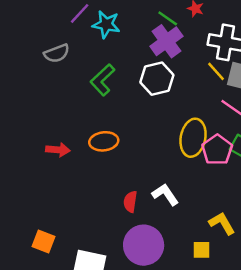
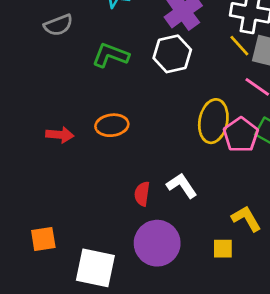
green L-shape: (103, 80) -> (111, 55), turned 64
orange square: (43, 241) -> (43, 239), turned -30

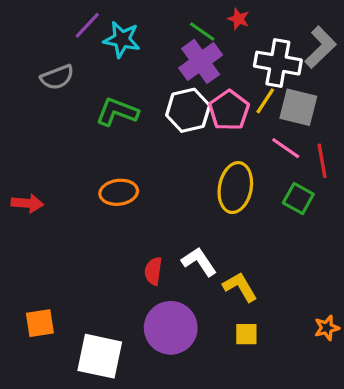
yellow line: (239, 46) -> (265, 101), turned 75
red arrow: (60, 135) -> (27, 203), moved
pink pentagon: (241, 135) -> (229, 110), moved
yellow L-shape: (246, 218) -> (240, 287), moved

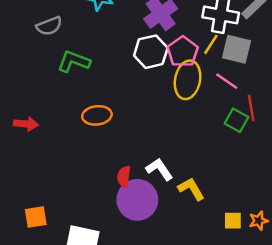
green L-shape: (117, 112) -> (74, 61), moved
red line: (322, 161) -> (251, 108), moved
yellow ellipse: (235, 188) -> (188, 80), moved
purple circle: (171, 328) -> (137, 200), moved
yellow square: (246, 334) -> (233, 221), moved

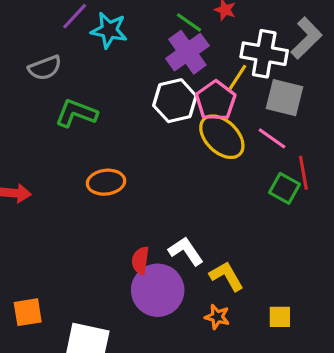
yellow line: (211, 44) -> (238, 77), moved
yellow ellipse: (188, 80) -> (222, 137), turned -57
orange star: (259, 221) -> (217, 317), moved, turned 30

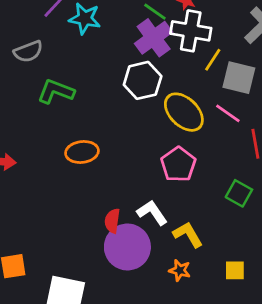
white cross: (264, 54) -> (191, 31), moved
yellow line: (238, 77) -> (213, 60), moved
pink pentagon: (216, 101) -> (178, 164), moved
green square: (285, 188) -> (239, 193), moved

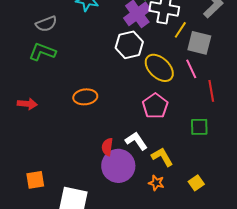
green L-shape: (56, 91) -> (42, 52), moved
pink line: (228, 113) -> (191, 69), turned 30
green square: (239, 193) -> (199, 127), turned -30
yellow square: (235, 270) -> (196, 183), turned -35

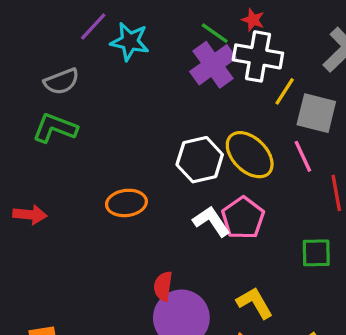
white hexagon: (129, 45) -> (200, 160), moved
white L-shape: (136, 141) -> (211, 221), moved

